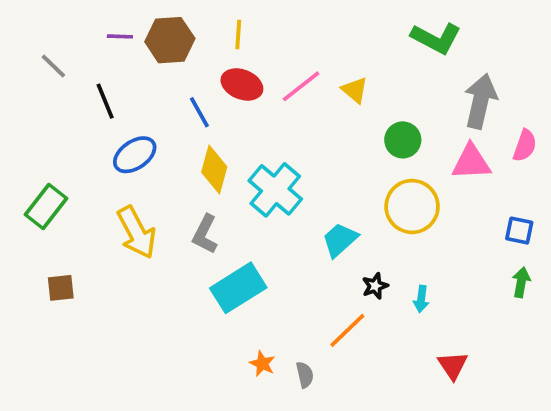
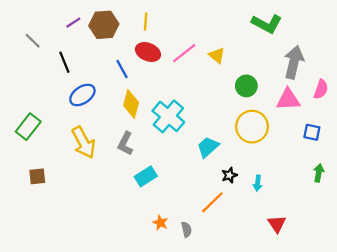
purple line: (120, 36) -> (73, 23), turned -35
blue square: (519, 231) -> (312, 132), moved
cyan rectangle: (238, 288) -> (146, 176), size x0.7

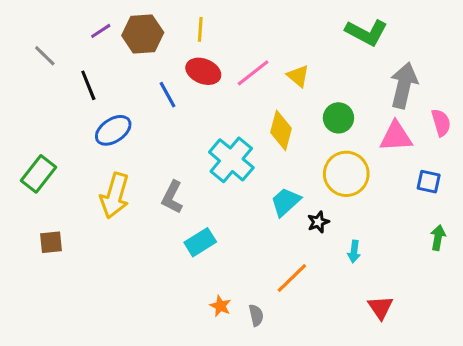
pink semicircle: (321, 89) -> (441, 123), turned -36
yellow diamond: (131, 104) -> (281, 130), moved
yellow arrow: (84, 142) -> (115, 196), turned 44
black star: (229, 175) -> (318, 222), moved

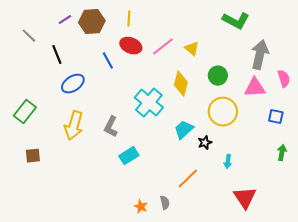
orange star: (220, 306) -> (141, 207), moved
red triangle: (380, 307) -> (245, 198), size x1.4

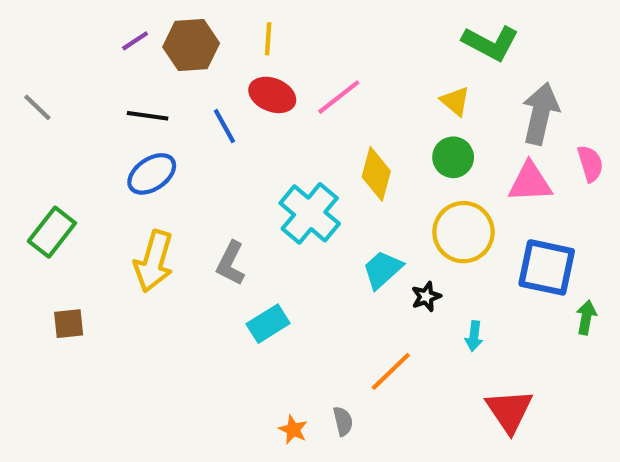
gray line: (29, 36) -> (37, 107), moved
yellow triangle: (192, 49) -> (455, 101), moved
black line: (57, 55) -> (148, 116), moved, turned -60
blue square: (276, 117) -> (547, 267), moved, size x1.8

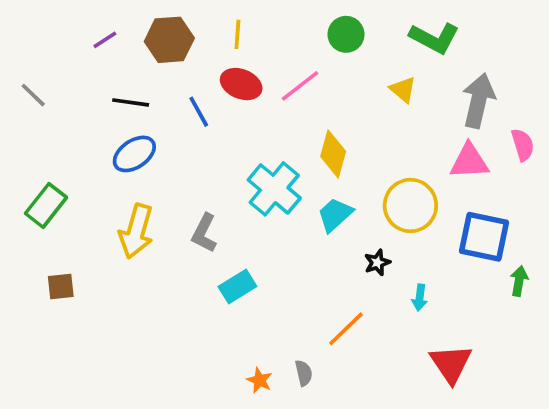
purple line: (135, 41) -> (105, 40), moved
green circle: (453, 157) -> (346, 34), moved
cyan trapezoid: (382, 270) -> (335, 215), moved

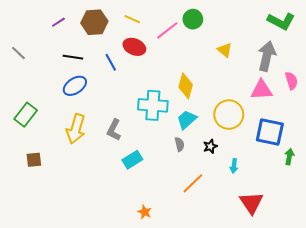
yellow line: (237, 34) -> (132, 19), turned -70
green L-shape: (434, 38) -> (281, 21), moved
pink line: (300, 86) -> (167, 30), moved
cyan cross: (274, 189) -> (153, 105), turned -36
gray semicircle: (304, 373) -> (180, 144), moved

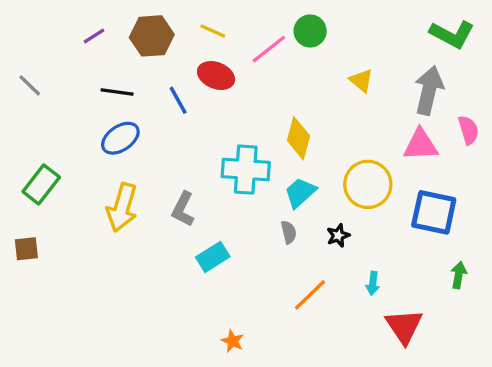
green arrow: (289, 157) -> (459, 275), moved
brown square: (34, 160) -> (26, 249), moved
cyan arrow: (234, 166) -> (373, 283), moved

